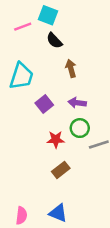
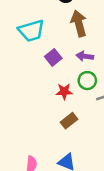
brown arrow: (71, 68) -> (79, 23), size x1.5
cyan trapezoid: (21, 76) -> (31, 31), turned 56

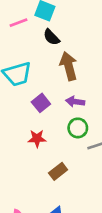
red star: (64, 91) -> (37, 138), moved

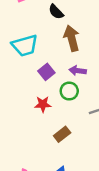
green circle: (78, 128) -> (69, 91), moved

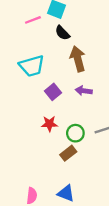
green circle: (69, 91) -> (75, 133), moved

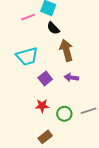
brown rectangle: (68, 153) -> (45, 137), moved

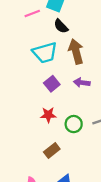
cyan trapezoid: (27, 56) -> (45, 53), moved

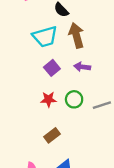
green circle: (74, 124) -> (74, 99), moved

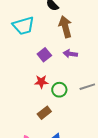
cyan trapezoid: (45, 37) -> (23, 26), moved
green circle: (74, 99) -> (59, 90), moved

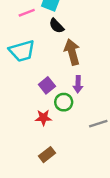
purple arrow: (70, 54) -> (78, 84), turned -96
green circle: (59, 90) -> (64, 102), moved

